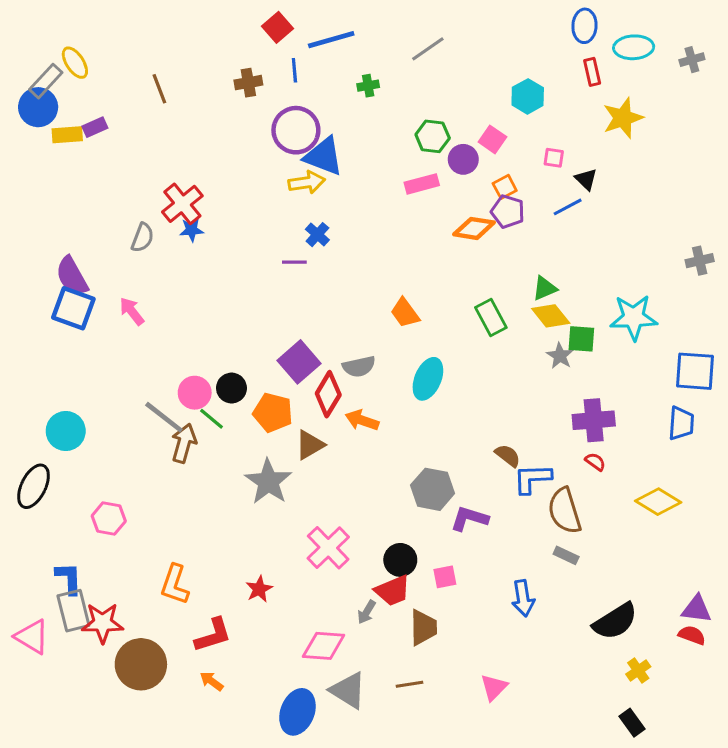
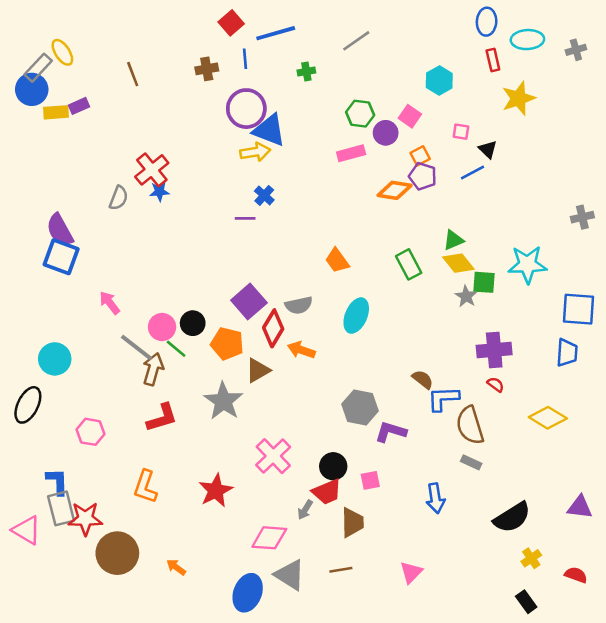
pink arrow: (132, 311) -> (110, 303), moved
red star: (259, 589) -> (216, 491), size x1.5
red L-shape: (213, 635) -> (162, 418), moved
red semicircle: (692, 635) -> (576, 575), moved

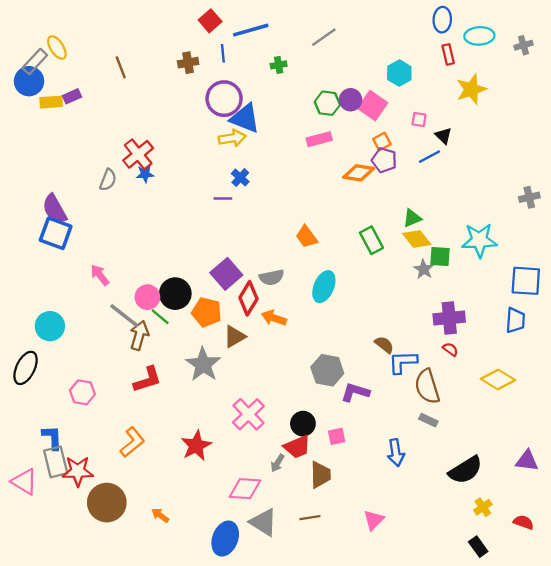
pink square: (410, 116) -> (373, 106), size x1.4
purple circle: (386, 133) -> (351, 100), moved
black circle: (193, 323) -> (175, 294), size x1.4
orange L-shape: (145, 487) -> (132, 442), turned -148

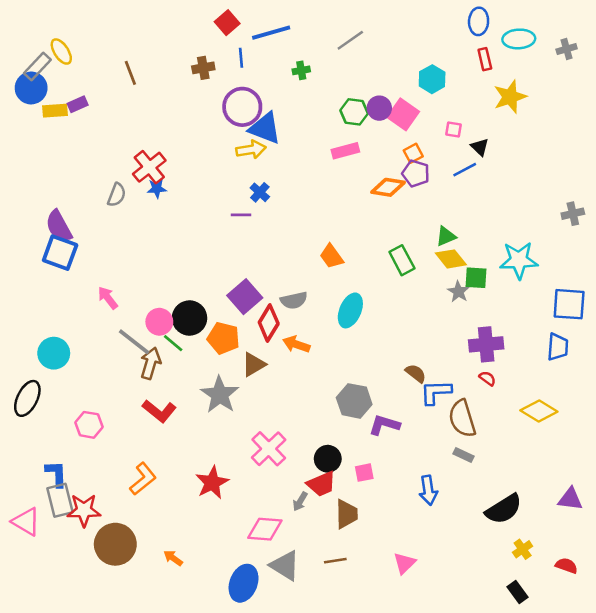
red L-shape: (147, 380) -> (159, 411), turned 56

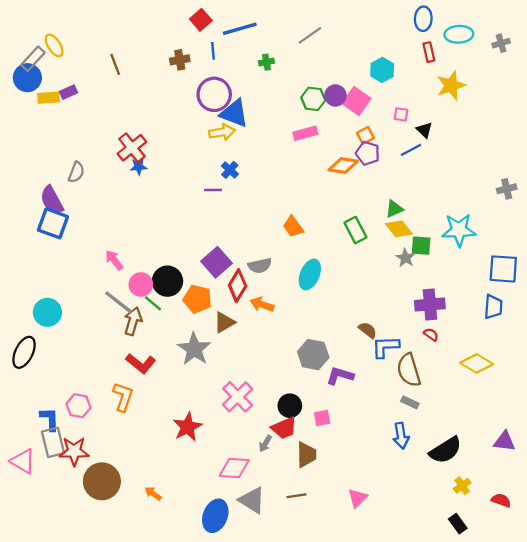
gray semicircle: (117, 195) -> (76, 172), moved
pink arrow: (108, 298) -> (114, 260), moved
pink hexagon: (89, 425) -> (79, 406), moved
orange L-shape: (143, 479) -> (123, 397), moved, turned -32
blue arrow: (428, 490) -> (401, 436), moved

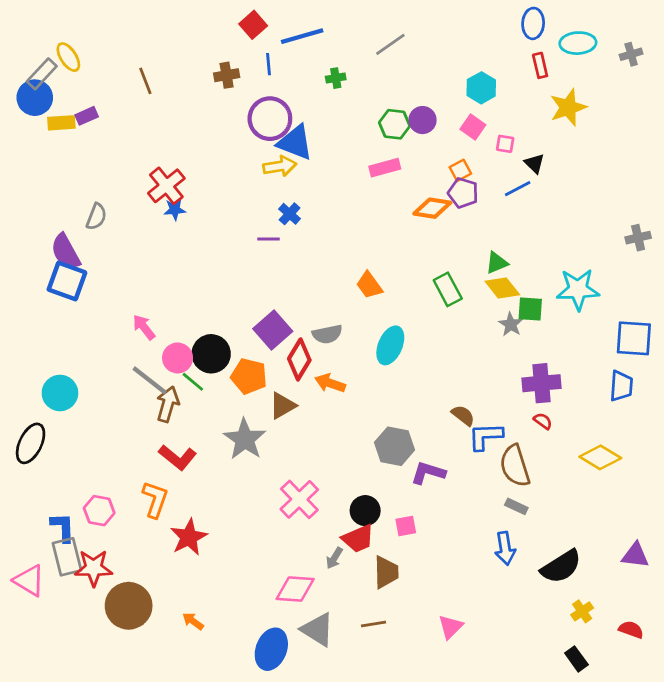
pink square: (357, 101) -> (473, 127), moved, size x0.7
red star: (188, 427) -> (189, 537), moved

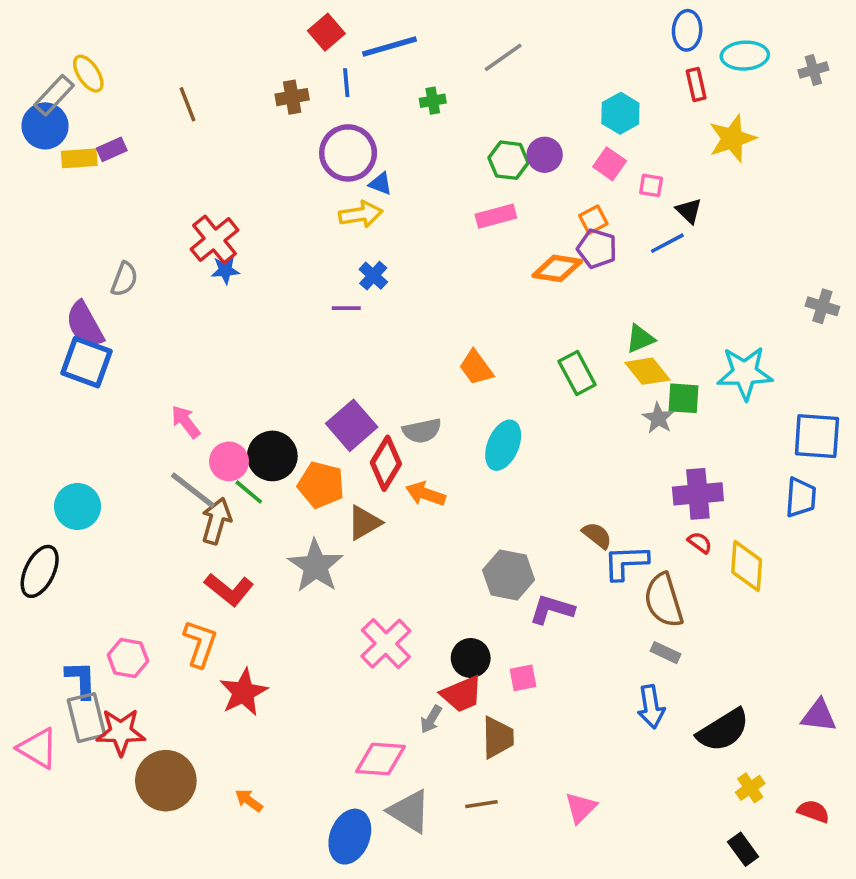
blue triangle: (295, 142) -> (380, 184), size x0.5
gray cross: (638, 238) -> (822, 306), turned 30
yellow diamond: (600, 457) -> (747, 566), moved, turned 63

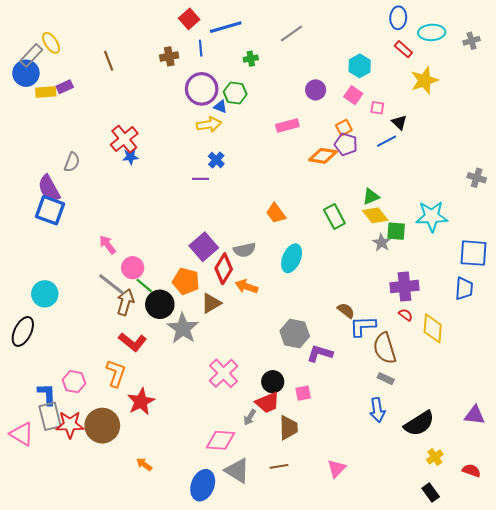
red rectangle: (696, 84) -> (403, 49), turned -36
green hexagon: (509, 160) -> (235, 93), moved
black circle: (272, 456) -> (160, 304), moved
brown circle: (166, 781) -> (102, 426), moved

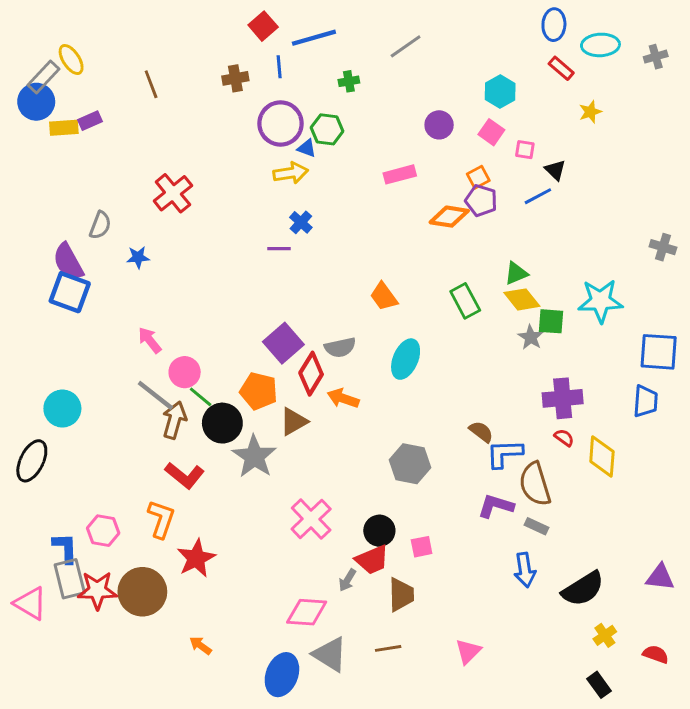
yellow star: (424, 81) -> (590, 112), size x0.6
blue star: (131, 157) -> (138, 257), moved
purple L-shape: (320, 353) -> (496, 506), moved

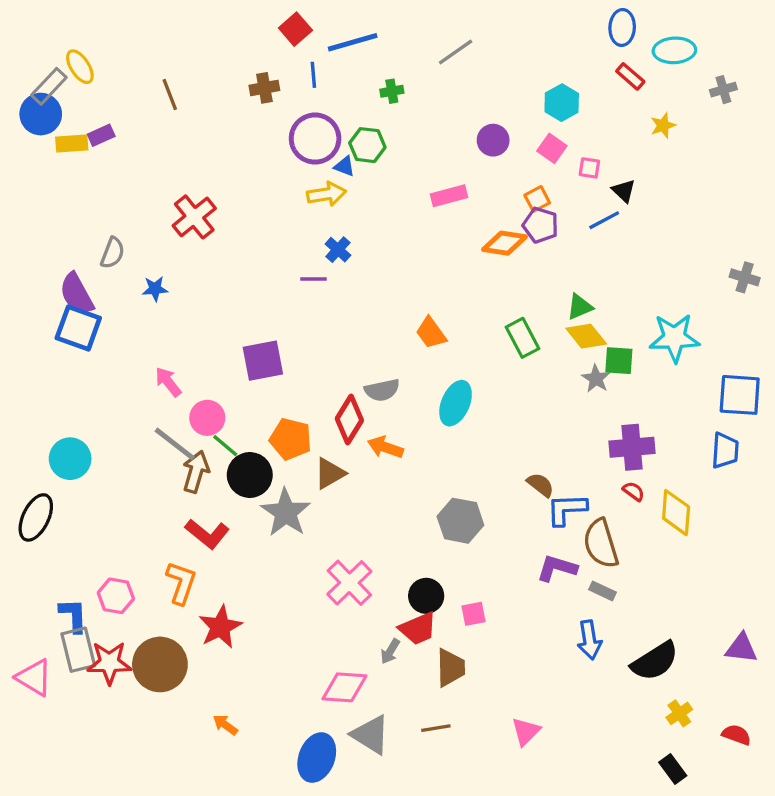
gray cross: (656, 57) -> (723, 90), moved
purple square: (283, 343) -> (263, 361), moved, turned 30

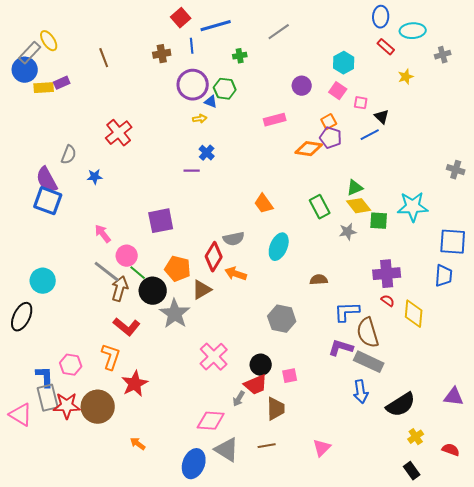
yellow arrow: (327, 194) -> (200, 119), size x0.6
gray star: (596, 379) -> (348, 232), moved, turned 30
brown semicircle: (540, 485) -> (319, 280), moved, turned -42
gray rectangle: (603, 591) -> (369, 362), size x1.8

